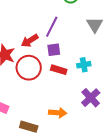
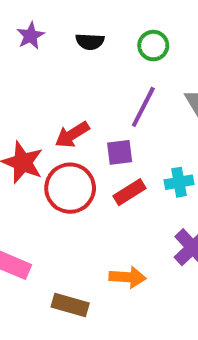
purple line: (52, 27) -> (143, 107), moved
red rectangle: (59, 70) -> (129, 192), turned -49

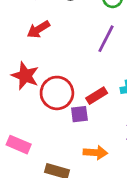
red arrow: (72, 135) -> (38, 29), moved
purple square: (120, 152) -> (79, 114), moved

